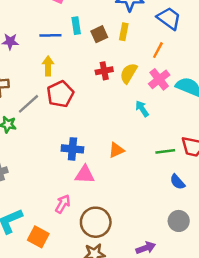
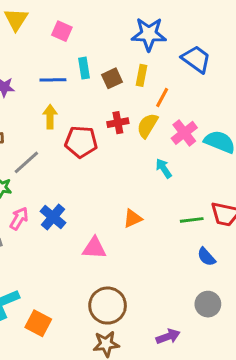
orange line: (158, 50) -> (162, 98), moved
red pentagon: (60, 94) -> (81, 142), moved, turned 30
blue cross: (72, 149) -> (53, 217), moved, turned 35
pink arrow: (63, 204) -> (19, 218), moved

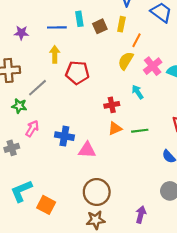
red cross: (118, 123) -> (112, 105), moved
blue cross: (53, 217) -> (64, 136), moved, turned -30
green line: (192, 220) -> (140, 131), moved
purple arrow: (168, 337) -> (141, 215), turned -56

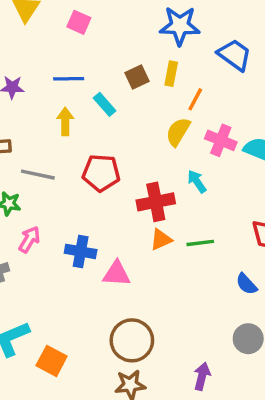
cyan rectangle: (79, 19) -> (105, 104), moved, turned -32
pink cross: (153, 66) -> (221, 140), turned -30
red pentagon: (77, 73) -> (101, 173), moved
gray line: (38, 88) -> (38, 175), turned 54
red cross: (112, 105) -> (156, 202), size x1.5

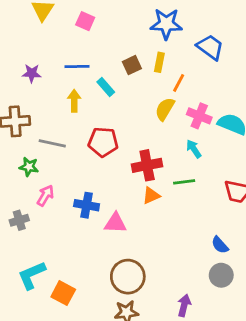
cyan arrow: (197, 181) -> (194, 149), moved
green line: (200, 243) -> (184, 182), moved
blue semicircle: (246, 284) -> (220, 245), moved

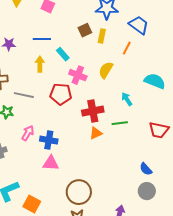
brown square: (132, 65) -> (85, 30), moved
orange line: (179, 83) -> (127, 48), moved
pink cross: (199, 116) -> (78, 75), moved
pink arrow: (45, 196) -> (28, 133), moved
pink triangle: (115, 223) -> (51, 163), moved

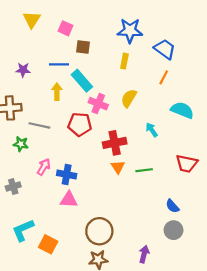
brown square: (85, 30) -> (83, 47), moved, turned 32
orange line: (127, 48) -> (164, 77), moved
cyan rectangle: (63, 54) -> (82, 81), size x1.5
green line: (120, 123) -> (144, 170), moved
orange triangle: (96, 133) -> (118, 167), turned -40

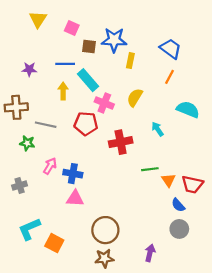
blue star: (130, 31) -> (114, 40), moved
red trapezoid: (187, 164) -> (192, 184), moved
orange triangle: (118, 167) -> (168, 180), moved

